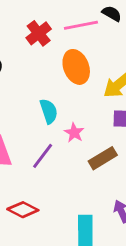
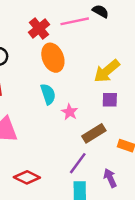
orange ellipse: (76, 67) -> (53, 58), moved
purple line: (43, 156) -> (78, 163), moved

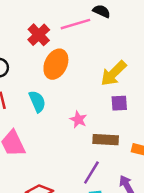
orange ellipse: (53, 58) -> (56, 64), turned 52
cyan semicircle: (48, 94) -> (37, 101), moved
brown rectangle: (94, 133) -> (106, 140), turned 40

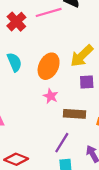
orange ellipse: (56, 64) -> (49, 66), moved
cyan semicircle: (37, 101) -> (14, 62), moved

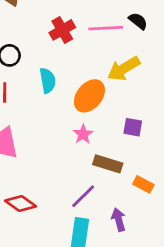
yellow arrow: (82, 56) -> (124, 69), moved

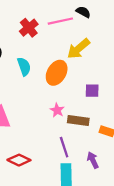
pink star: (83, 134) -> (57, 110), moved
purple line: (83, 196) -> (64, 147), turned -54

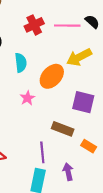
purple square: (92, 91) -> (83, 102), size x1.5
pink star: (57, 110) -> (27, 98), moved

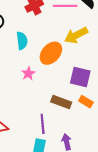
orange rectangle: (89, 146) -> (86, 102), moved

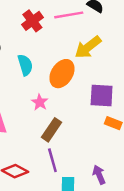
brown rectangle: (61, 102) -> (51, 130), moved, turned -66
purple line: (43, 124) -> (52, 160), moved

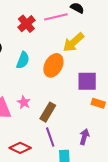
cyan semicircle: (25, 65) -> (23, 60), turned 42
pink star: (40, 102) -> (24, 102), moved
purple arrow: (99, 175) -> (84, 137), moved, turned 42

